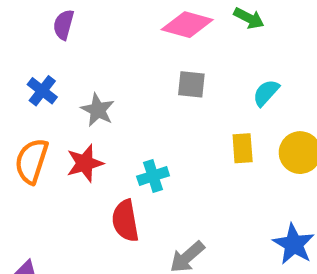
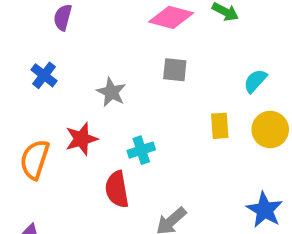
cyan semicircle: (266, 93) -> (255, 81), moved
gray star: (98, 110) -> (111, 92), moved
orange semicircle: (32, 161) -> (35, 159), moved

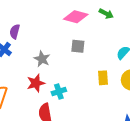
purple semicircle: (63, 17) -> (15, 32), moved
red star: (81, 139) -> (36, 83), moved

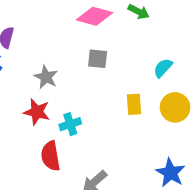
red star: (36, 83) -> (37, 112), turned 30

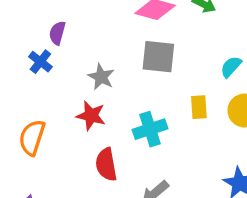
gray square: (98, 59) -> (158, 57), size x1.5
cyan cross: (70, 124) -> (150, 129), moved, size x1.4

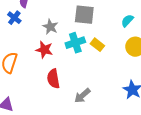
yellow rectangle: (199, 107) -> (97, 45), moved, turned -48
cyan cross: (150, 129) -> (75, 43), moved

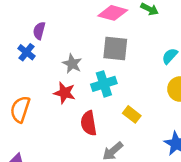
yellow rectangle: (97, 45) -> (132, 114), moved
red semicircle: (53, 79) -> (89, 123), moved

